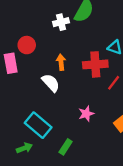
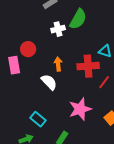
pink star: (86, 114) -> (80, 109), size x1.6
cyan rectangle: (38, 125) -> (38, 119), size x0.7

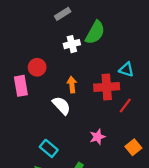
pink star: (80, 109) -> (97, 137), size x0.6

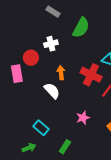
gray rectangle: (63, 14) -> (53, 12), turned 64
white cross: (72, 44) -> (51, 44), moved
red cross: (107, 87) -> (91, 75), turned 30

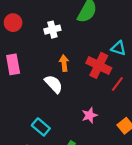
red circle: (31, 58) -> (13, 23), moved

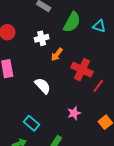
cyan triangle: (118, 48) -> (99, 26), moved
orange arrow: (64, 63) -> (57, 54), moved, turned -136

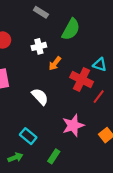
cyan triangle: (99, 26) -> (100, 65), moved
pink star: (74, 113) -> (73, 125), size x1.5

